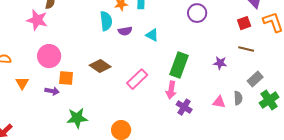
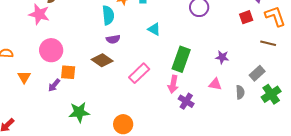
purple semicircle: (125, 31) -> (113, 39), moved
brown line: (246, 49) -> (268, 43), moved
purple arrow: (52, 91) -> (54, 85), turned 120
pink triangle: (219, 102) -> (215, 84), moved

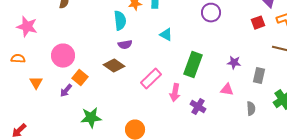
pink star: (39, 14) -> (27, 27), moved
orange square: (68, 72) -> (80, 78), turned 35
gray rectangle: (257, 73) -> (259, 76), moved, turned -35
pink arrow: (173, 84) -> (175, 93), moved
gray semicircle: (240, 92) -> (251, 109), moved

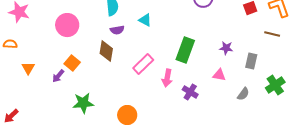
cyan triangle: (166, 35) -> (145, 20), moved
pink circle: (63, 56) -> (67, 25), moved
brown diamond: (114, 66) -> (106, 51), turned 65
gray semicircle: (251, 109) -> (243, 94), turned 40

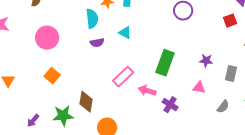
brown diamond: (106, 51) -> (86, 102), moved
purple arrow: (58, 76) -> (33, 121), moved
pink arrow: (167, 78) -> (147, 91), turned 96

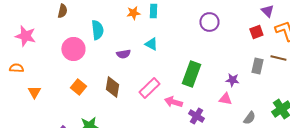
cyan semicircle: (92, 19) -> (97, 30), moved
purple star: (206, 61) -> (232, 80), moved
gray rectangle: (231, 74) -> (257, 66), moved
brown diamond: (86, 102) -> (112, 87), moved

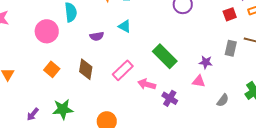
green rectangle: (191, 74) -> (165, 56), turned -65

